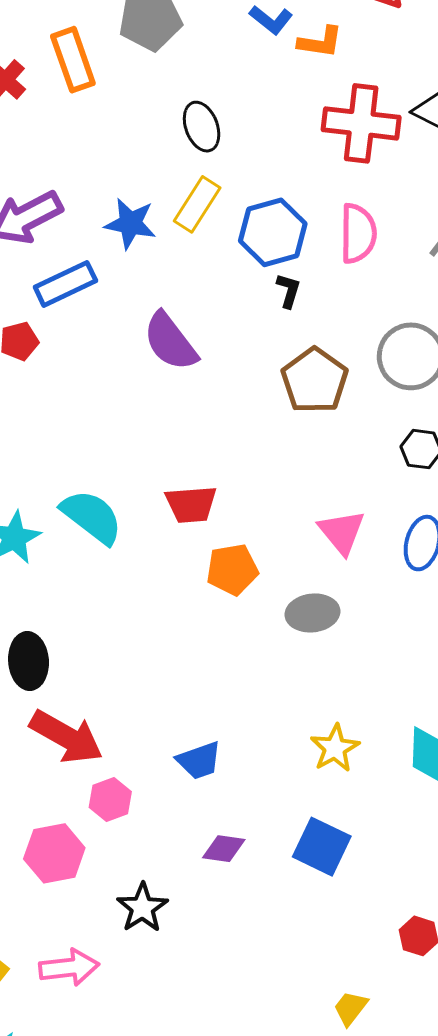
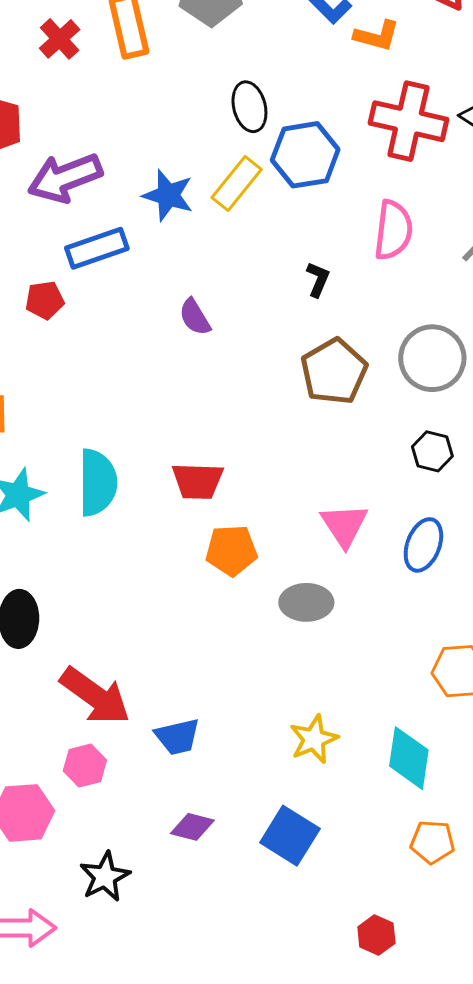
blue hexagon: (273, 232) -> (305, 155), moved
purple semicircle: (170, 342) -> (195, 317), size x0.6
cyan semicircle: (92, 517) -> (98, 482), turned 46
red arrow: (66, 737) -> (95, 696), moved

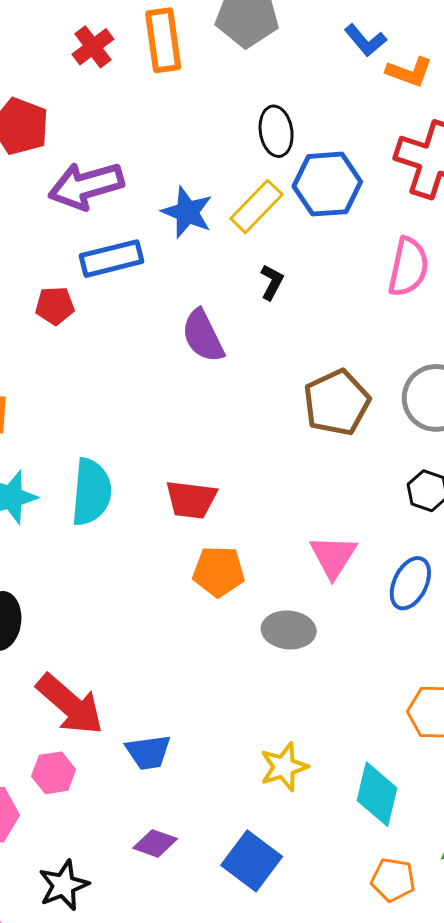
black L-shape: (318, 279) -> (272, 282), moved
purple semicircle: (195, 317) -> (203, 336), size x1.4

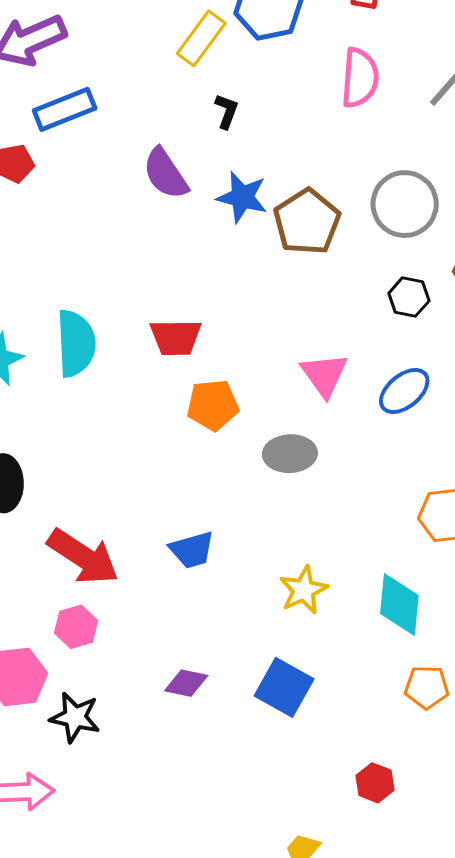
blue star: (187, 212) -> (242, 197), moved
blue ellipse: (410, 583) -> (404, 391), turned 32
blue trapezoid: (148, 752) -> (192, 550), moved
black star: (64, 885) -> (75, 717), moved, turned -30

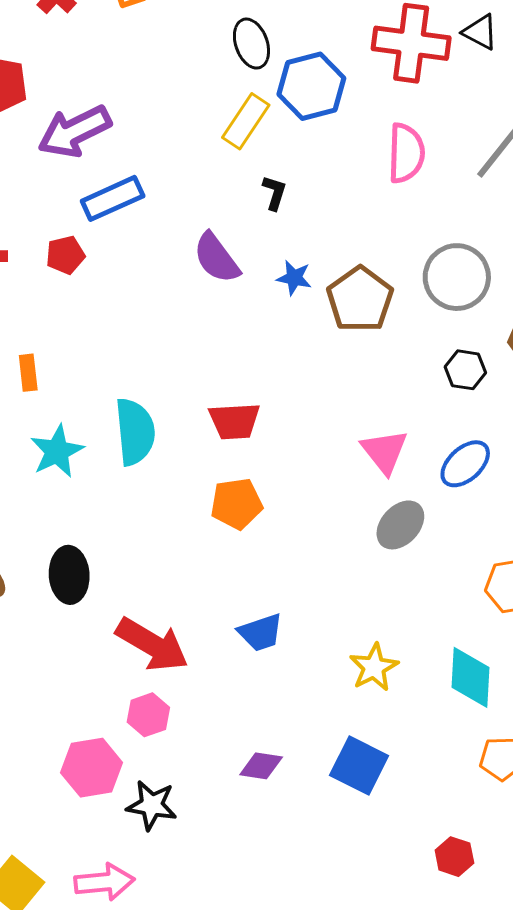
blue star: (242, 197) -> (294, 278), size x0.7
orange pentagon: (213, 405) -> (237, 504), moved
gray ellipse: (290, 454) -> (400, 525), moved, turned -42

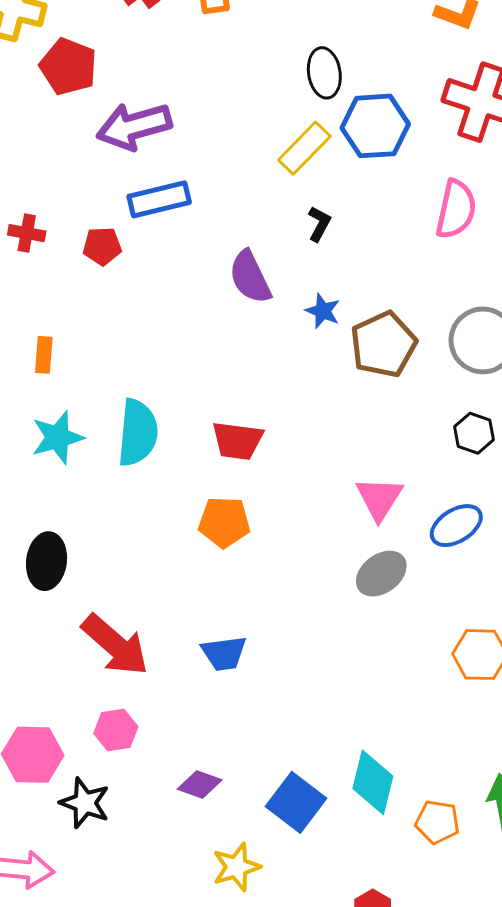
yellow star: (374, 667) -> (236, 867), moved
cyan diamond: (470, 677) -> (373, 782), moved
pink hexagon: (148, 715) -> (116, 730), moved

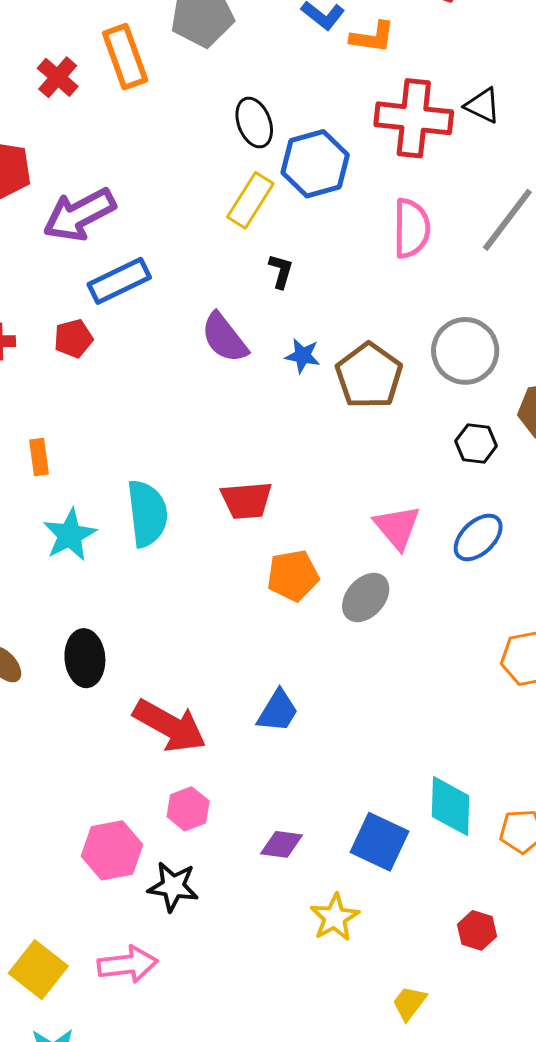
orange pentagon: (224, 522) -> (293, 576), moved
gray ellipse: (381, 574) -> (366, 597), moved
blue trapezoid: (224, 653) -> (278, 711), turned -39

